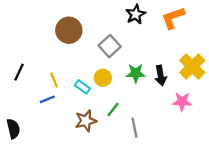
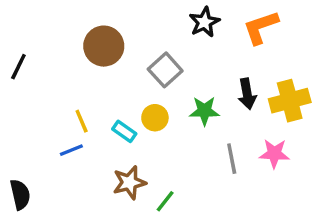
yellow cross: (192, 66) -> (290, 101), turned 30
black line: (19, 72) -> (18, 67), moved
black arrow: (161, 76) -> (247, 94), moved
green line: (113, 109) -> (165, 201), moved
gray line: (135, 128) -> (232, 159), moved

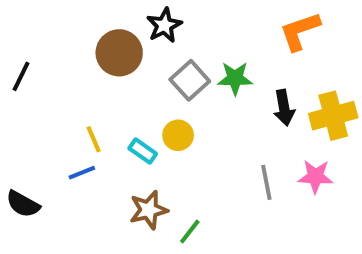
black star: (204, 22) -> (164, 25), moved
green star: (204, 111) -> (235, 78), moved
black semicircle: (20, 194) -> (23, 204), moved, turned 132

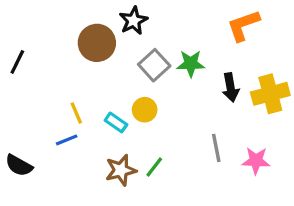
pink star: (315, 177) -> (256, 161), moved
green line: (190, 231) -> (154, 167), moved

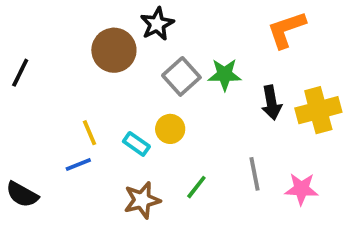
green line: (154, 167) -> (196, 187), moved

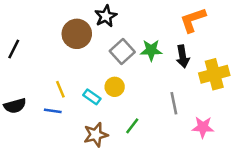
black arrow: (271, 103) -> (183, 57), moved
blue line: (78, 165) -> (53, 111), turned 30
gray line: (255, 174) -> (174, 103), moved
black semicircle: (22, 195) -> (15, 106), moved, turned -45

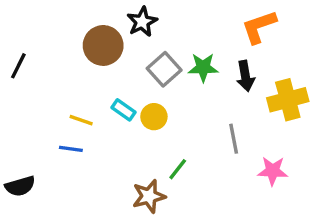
yellow line: (60, 89) -> (81, 120), turned -48
cyan rectangle: (92, 97) -> (123, 110), moved
black semicircle: (15, 106) -> (20, 186), moved
brown star: (96, 135) -> (149, 196), moved

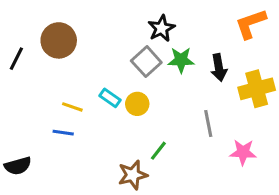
black star: (142, 22) -> (161, 28), moved
orange L-shape: (259, 27) -> (251, 24), moved
brown circle: (103, 45) -> (59, 40), moved

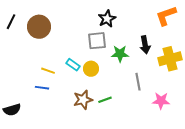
black line: (16, 59) -> (11, 22), moved
green star: (181, 60) -> (120, 54), moved
gray square: (146, 62) -> (97, 41), turned 36
green line: (158, 151) -> (105, 100), turned 32
brown star: (133, 175) -> (83, 100), moved

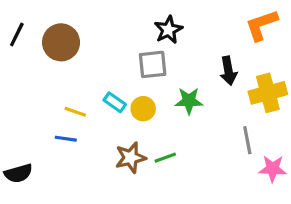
green star: (120, 54) -> (189, 101), moved
gray line: (138, 82) -> (247, 140), moved
pink star: (161, 101) -> (273, 169), moved

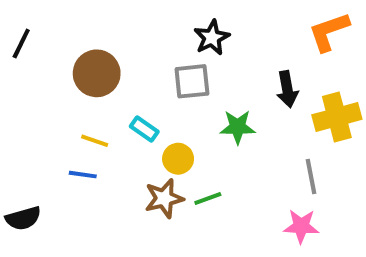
brown circle: (61, 42) -> (97, 73), moved
yellow circle: (143, 109) -> (178, 159), moved
pink star: (273, 169) -> (301, 226), moved

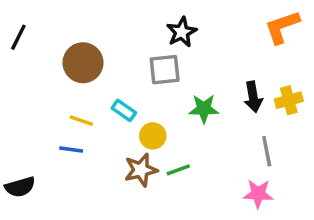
black arrow: (287, 89) -> (253, 97), moved
yellow cross: (337, 117) -> (289, 100), size x0.7

